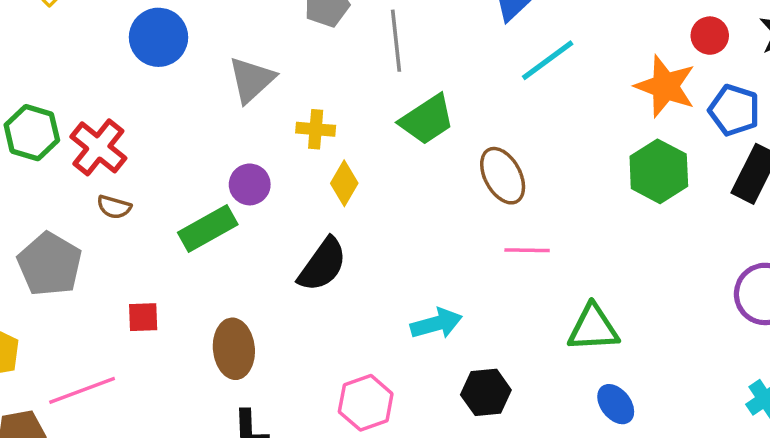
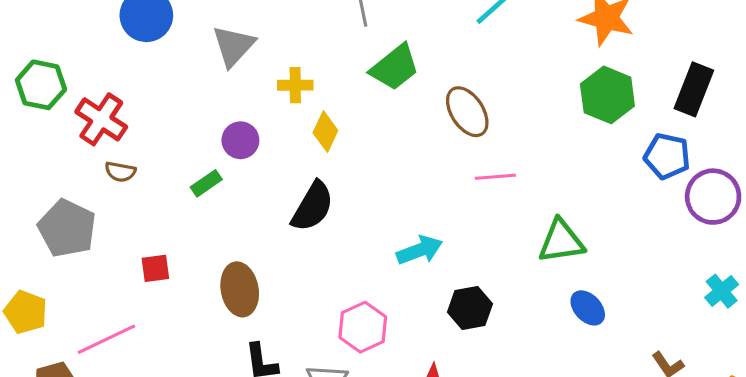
blue pentagon: (734, 110) -> (667, 156), moved
green hexagon: (32, 133) -> (41, 85), moved
green rectangle: (208, 228) -> (206, 183), size x0.6

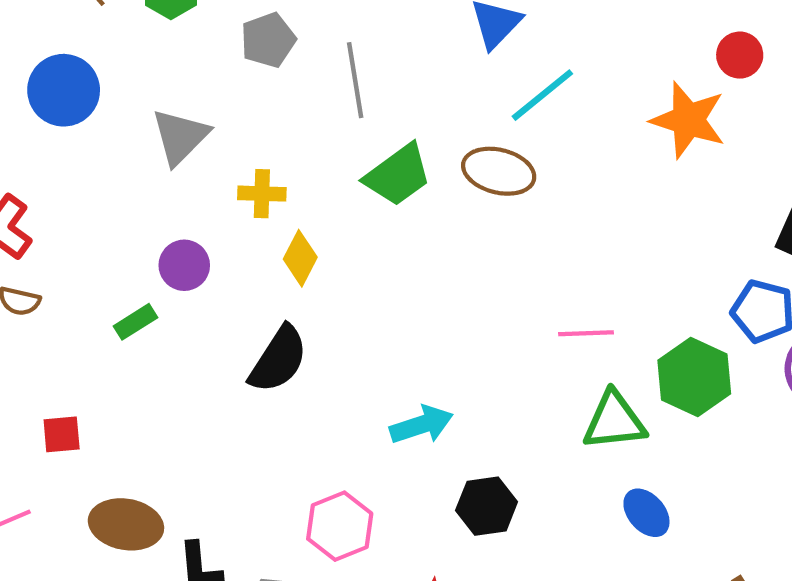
green hexagon: (607, 95) -> (694, 377), moved
brown ellipse: (467, 112) -> (499, 171), moved, turned -45
pink line: (495, 177) -> (586, 333), moved
brown ellipse: (240, 289) -> (126, 524), moved, turned -72

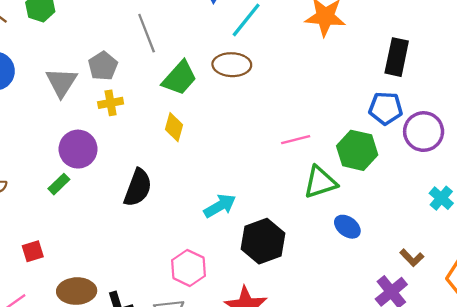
gray pentagon: (268, 40) -> (103, 66), moved
yellow diamond: (300, 258) -> (174, 127), moved
purple circle: (184, 265) -> (78, 149), size x1.4
black hexagon: (487, 506) -> (263, 241), size x1.4

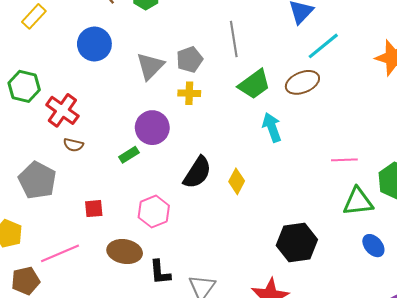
brown ellipse: (232, 65) -> (302, 82), turned -36
yellow diamond: (174, 127) -> (237, 181), moved
cyan arrow: (220, 206) -> (272, 127), moved, turned -92
pink hexagon: (189, 268) -> (154, 212), moved

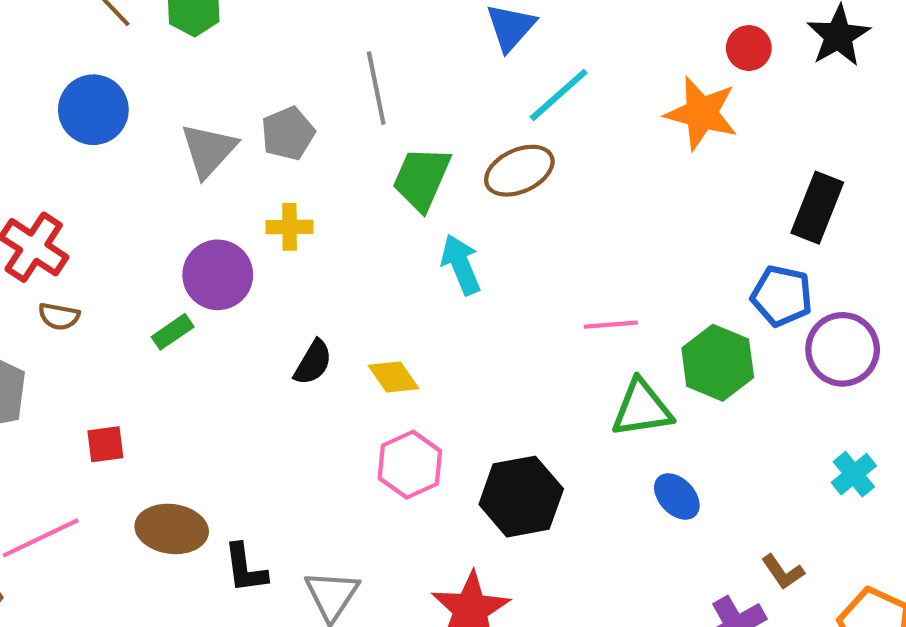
green trapezoid: (254, 84) -> (422, 178), turned 152
yellow cross: (189, 93) -> (290, 227), moved
black semicircle: (197, 173) -> (313, 362), size x0.7
yellow diamond: (237, 181) -> (394, 377), turned -60
pink hexagon: (154, 212) -> (410, 465), moved

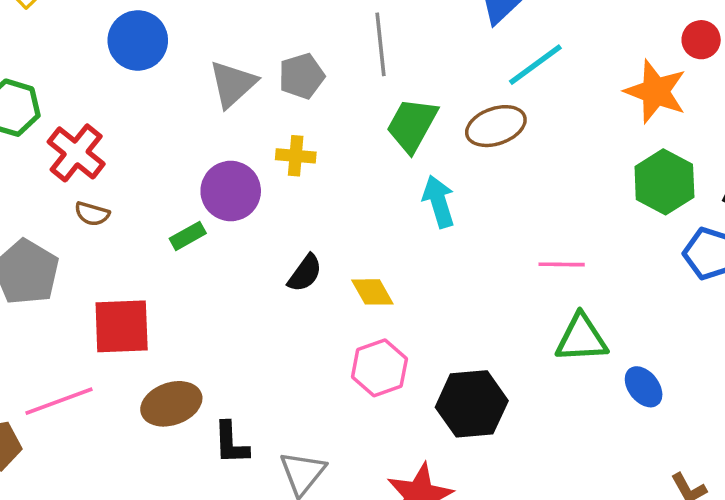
green hexagon: (718, 363) -> (664, 182), moved
red square: (105, 444) -> (122, 326), size x1.8
blue ellipse: (677, 497) -> (644, 387), moved
brown ellipse: (172, 529) -> (171, 404), turned -32

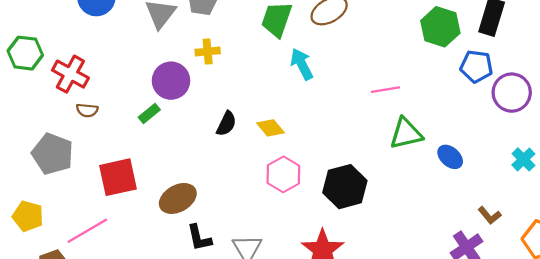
brown ellipse: (171, 404) -> (178, 198), moved

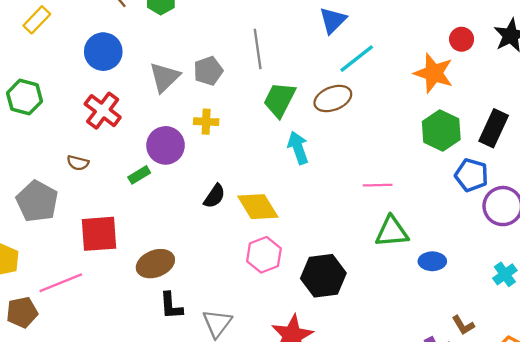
red cross: (70, 74) -> (103, 111), moved
yellow diamond: (271, 128) -> (258, 207), size x1.5
blue ellipse: (450, 157) -> (432, 261), turned -50

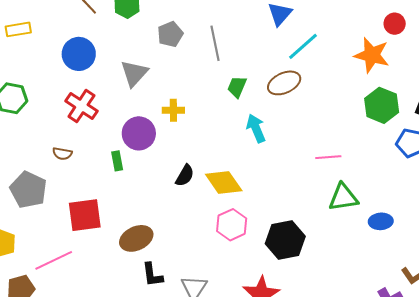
yellow rectangle: (37, 20) -> (18, 29), turned 40
gray pentagon: (208, 71) -> (170, 34), moved
green trapezoid: (279, 100) -> (237, 87), size x0.7
green rectangle: (139, 175) -> (117, 161), turned -66

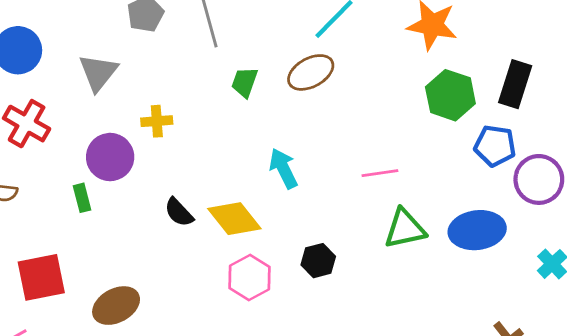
cyan arrow: (256, 128) -> (283, 168), moved
black semicircle: (185, 176) -> (179, 212), turned 110
blue ellipse: (381, 221) -> (477, 230), moved, size x1.6
black hexagon: (285, 240) -> (318, 261), moved, size x0.6

